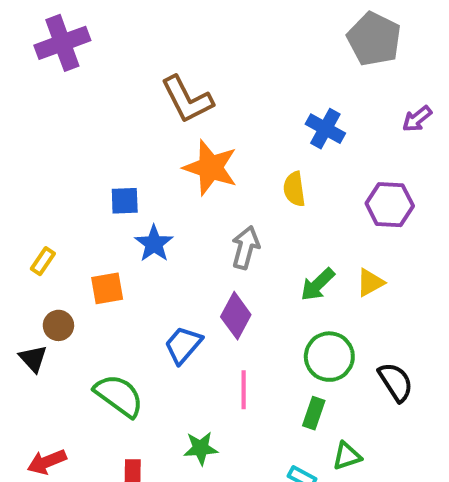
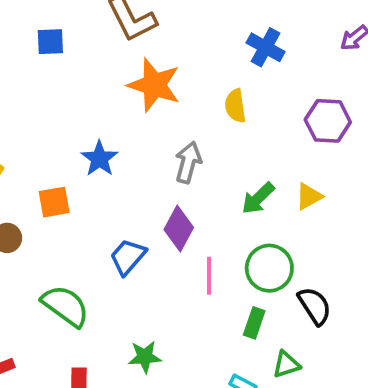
blue square: (125, 201) -> (50, 42), moved
black semicircle: (396, 382) -> (315, 306), moved
pink line: (244, 390) -> (209, 276), moved

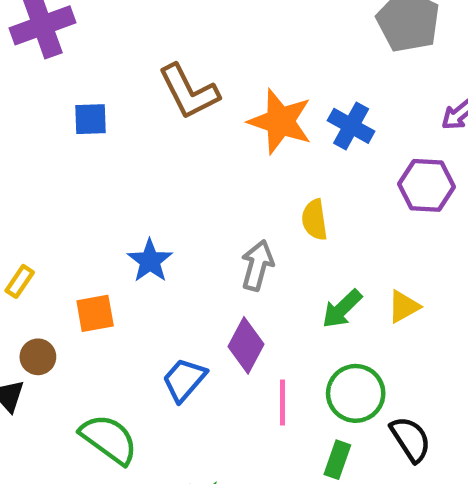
orange star: (154, 85) -> (280, 121), moved
yellow semicircle: (235, 106) -> (315, 220), moved
purple hexagon: (328, 121) -> (427, 185), moved

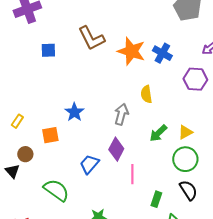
green circle: (356, 393) -> (185, 159), moved

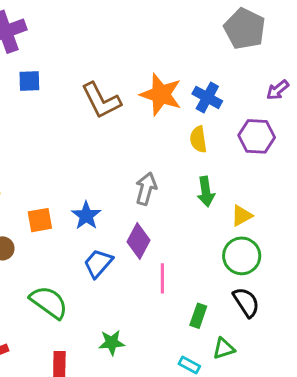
brown L-shape: (91, 38) -> (101, 100), moved
blue square: (48, 50) -> (29, 81), moved
yellow semicircle: (146, 94) -> (198, 139), moved
blue star: (74, 112) -> (86, 216), moved
green arrow: (158, 133) -> (206, 192), moved, turned -54

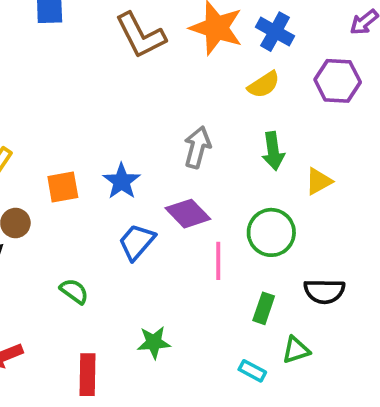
yellow semicircle: (198, 139) -> (264, 85), turned -115
purple diamond: (139, 241) -> (188, 214), turned -72
green circle: (242, 256) -> (271, 232), moved
green semicircle: (49, 302) -> (74, 291), size x0.6
black semicircle: (246, 302) -> (324, 291), turned 124

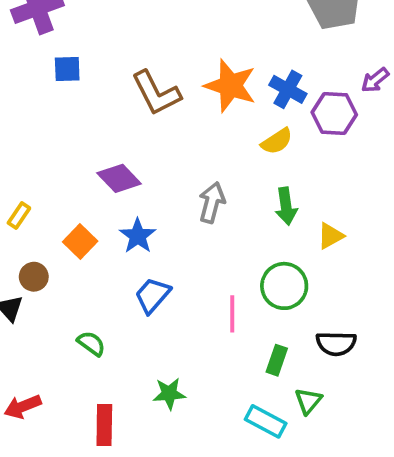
purple hexagon: (338, 81) -> (334, 113), moved
orange square: (63, 187) -> (80, 241), turned -36
purple diamond: (188, 214) -> (119, 178), moved
green triangle: (296, 350) -> (308, 401), turned -32
cyan rectangle: (252, 371) -> (266, 421), size x1.5

